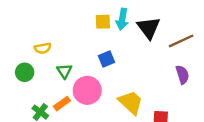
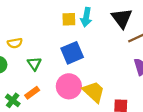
black triangle: (149, 28) -> (122, 18), moved
blue square: (107, 59) -> (72, 53), size x1.5
pink circle: (87, 90) -> (69, 86), moved

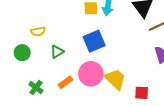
green triangle: (34, 64) -> (57, 52), turned 32
orange rectangle: (32, 93) -> (66, 82), moved

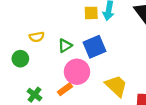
green triangle: (57, 52) -> (65, 46), moved
pink circle: (91, 74) -> (77, 72), moved

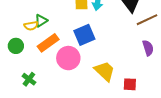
green triangle: (65, 46) -> (41, 21), moved
orange rectangle: (65, 89) -> (48, 43), moved, size x1.5

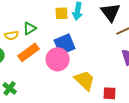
green triangle: (41, 21) -> (30, 28), moved
pink circle: (68, 58) -> (58, 59), moved

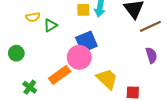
yellow semicircle: (12, 35) -> (33, 17), moved
orange rectangle: (29, 52) -> (60, 75), moved

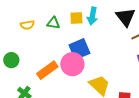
green triangle: (50, 25) -> (53, 23), moved, turned 40
orange rectangle: (60, 75) -> (47, 70), moved

